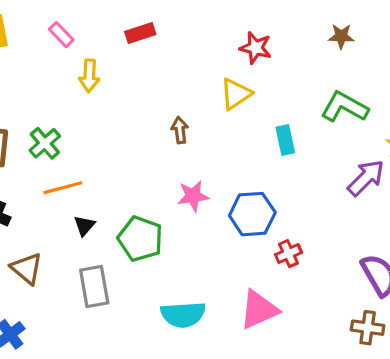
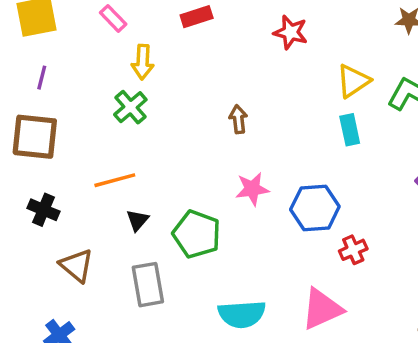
red star: (256, 48) -> (291, 32), moved
yellow triangle: (236, 94) -> (353, 81), moved
green cross: (45, 143) -> (130, 107), moved

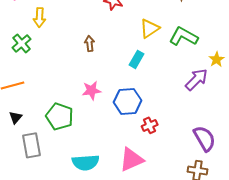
yellow arrow: (143, 62) -> (40, 17), moved
brown arrow: (238, 119) -> (90, 43), moved
cyan rectangle: (350, 130) -> (137, 59), moved, turned 42
black triangle: (137, 220) -> (16, 117), moved

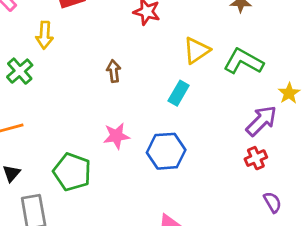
red cross: (150, 125) -> (256, 158), moved
purple semicircle: (205, 138) -> (272, 202), size x0.6

